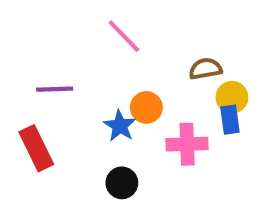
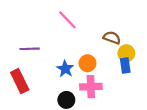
brown semicircle: (205, 69) -> (112, 38), turned 30
orange circle: (146, 107) -> (87, 63), moved
pink cross: (187, 144) -> (91, 87), moved

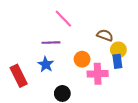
purple line: (30, 49) -> (51, 43), moved
blue star: (65, 69) -> (46, 64), moved
pink cross: (91, 87) -> (98, 74), moved

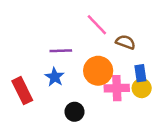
pink line: (63, 19) -> (97, 25), moved
yellow circle: (118, 50) -> (142, 88), moved
orange circle: (82, 59) -> (98, 71), size x1.5

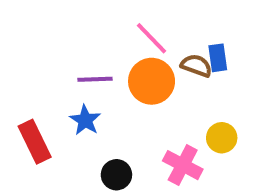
orange circle: (98, 71) -> (152, 81), moved
blue rectangle: (140, 73) -> (218, 58), moved
pink cross: (117, 88) -> (183, 165), moved, turned 30

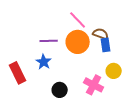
blue rectangle: (218, 58) -> (106, 45), moved

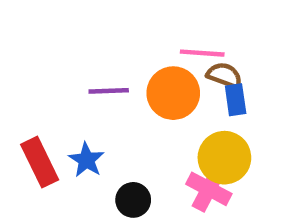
pink line: (78, 20) -> (202, 53), moved, turned -42
blue star: (44, 62) -> (86, 160), moved
yellow circle: (114, 71) -> (224, 158), moved, size x1.5

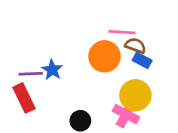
purple line: (109, 91) -> (31, 74), moved
blue rectangle: (236, 100) -> (142, 60), turned -54
blue star: (86, 160) -> (52, 70), moved

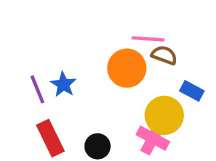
blue rectangle: (142, 60) -> (192, 91), moved
purple line: (31, 74) -> (37, 89), turned 70
red rectangle: (24, 98) -> (50, 138), moved

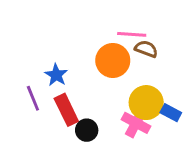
purple line: (37, 89) -> (33, 98), moved
blue rectangle: (192, 91) -> (171, 113), moved
red rectangle: (50, 138) -> (66, 110), moved

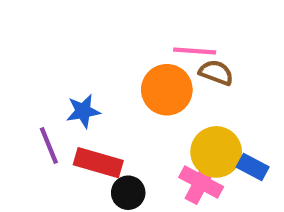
blue star: (56, 75) -> (83, 111), turned 30
red rectangle: (66, 110) -> (98, 163), turned -48

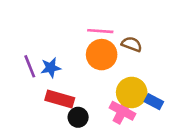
pink line: (195, 51) -> (100, 31), moved
purple line: (49, 146) -> (30, 66), moved

